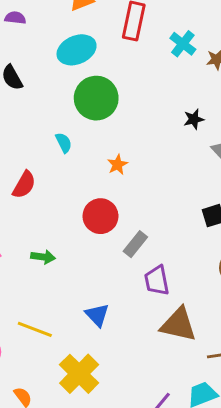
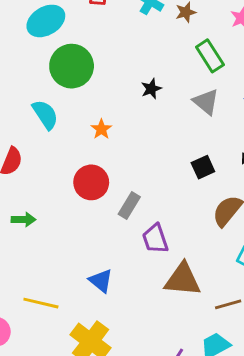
black star: (194, 119) -> (151, 89), moved
cyan semicircle: (64, 143) -> (45, 115), size x1.5
green arrow: (43, 257) -> (24, 219), moved

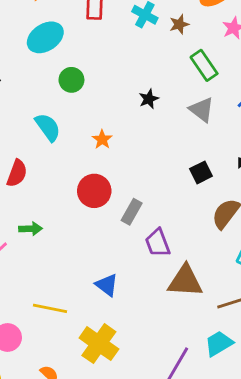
green circle: (72, 66) -> (71, 80), size x0.6

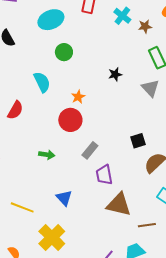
black square: (201, 172) -> (138, 141), moved
red circle: (94, 191) -> (70, 120), moved
green arrow: (30, 229) -> (47, 155), moved

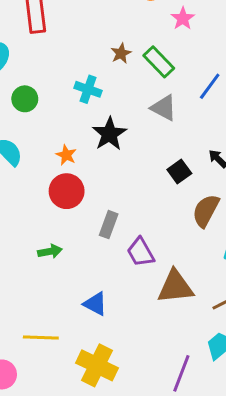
cyan cross: (122, 16) -> (88, 89), moved
brown star: (145, 26) -> (121, 53), moved
black star: (115, 74) -> (109, 134), moved, size x1.6
black square: (138, 141) -> (179, 171), moved

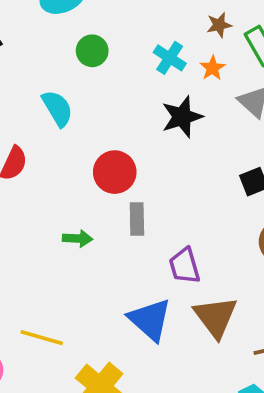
orange star: (66, 155) -> (213, 68), moved
gray rectangle: (109, 225) -> (137, 219), moved, turned -35
brown triangle: (175, 287) -> (216, 317), turned 45
blue triangle: (95, 304) -> (150, 320), moved, size x1.5

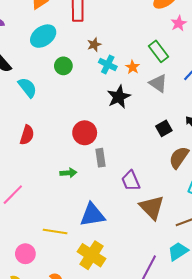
brown star: (219, 25) -> (94, 45), moved
cyan semicircle: (57, 108) -> (27, 87), moved
blue triangle: (150, 320) -> (92, 215), moved, turned -44

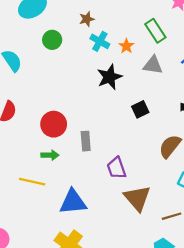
gray triangle: (158, 83) -> (153, 65), turned -30
black square: (164, 128) -> (140, 109), moved
red circle: (85, 133) -> (54, 124), moved
yellow line: (55, 231) -> (32, 182), moved

